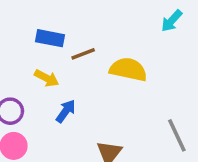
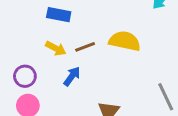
brown line: (83, 54) -> (85, 47), moved

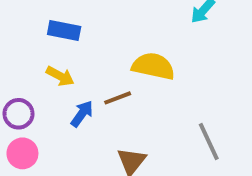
brown line: (85, 47) -> (118, 98), moved

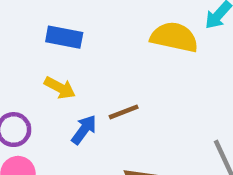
yellow semicircle: (153, 66) -> (174, 37), moved

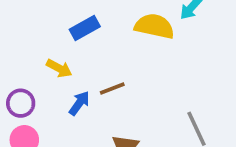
blue rectangle: (64, 37) -> (85, 28), moved, turned -40

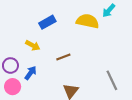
blue arrow: (79, 103) -> (31, 73), moved

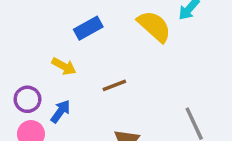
yellow semicircle: (88, 21) -> (154, 26), turned 30

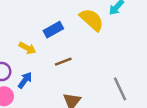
blue rectangle: (88, 28) -> (53, 30), moved

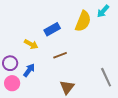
yellow semicircle: (92, 20) -> (83, 21), turned 70

